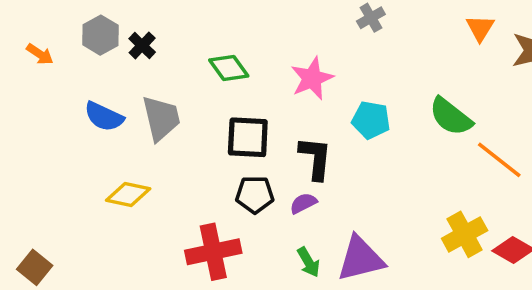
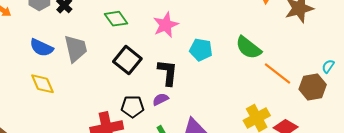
black square: (248, 137) -> (127, 60), turned 36
yellow diamond: (128, 195) -> (43, 84), moved, turned 55
black pentagon: (255, 195) -> (133, 107), moved

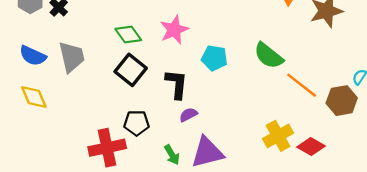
green diamond: (116, 19) -> (128, 34), moved
purple semicircle: (160, 99) -> (188, 115), moved

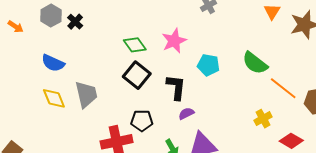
gray trapezoid: (72, 57) -> (86, 94), moved
yellow cross: (278, 136) -> (263, 119), moved, size x0.7

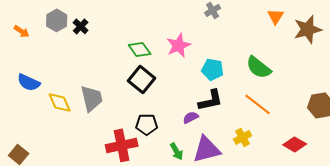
blue semicircle: (53, 63) -> (29, 82), moved
black L-shape: (176, 87) -> (211, 100), moved, turned 72
orange line: (283, 88) -> (258, 104), moved
yellow cross: (263, 119) -> (243, 137), moved

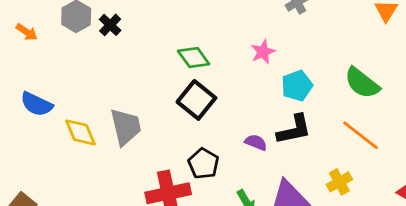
pink star: (179, 45) -> (263, 52), moved, size x0.7
cyan pentagon: (213, 69) -> (297, 86), turned -30
purple semicircle: (191, 117) -> (256, 142), moved, turned 49
black pentagon: (147, 124) -> (204, 164), turned 30

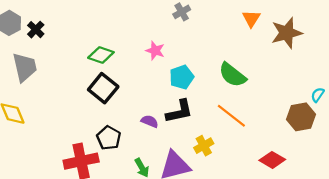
pink star: (263, 52) -> (155, 51), turned -30
green diamond: (194, 57) -> (101, 55), turned -35
gray trapezoid: (126, 127) -> (25, 67), moved
yellow cross: (339, 182) -> (204, 146), moved

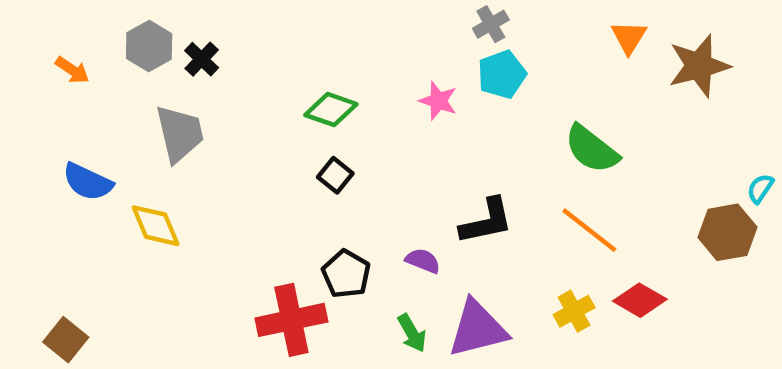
cyan pentagon: (182, 77) -> (502, 75), moved
black square: (103, 88) -> (335, 175), size x0.6
purple semicircle: (150, 121) -> (423, 261), moved
yellow cross: (204, 146) -> (574, 311), moved
red diamond: (272, 160) -> (640, 300), moved

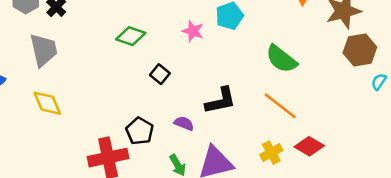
black square: (335, 175) -> (160, 74), moved
yellow diamond: (156, 226) -> (47, 103), moved
brown hexagon: (727, 232) -> (360, 50), moved

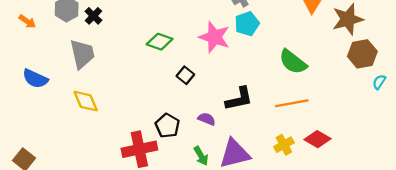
pink star: (193, 31) -> (214, 37), size x1.6
orange line: (280, 106) -> (292, 103), turned -48

